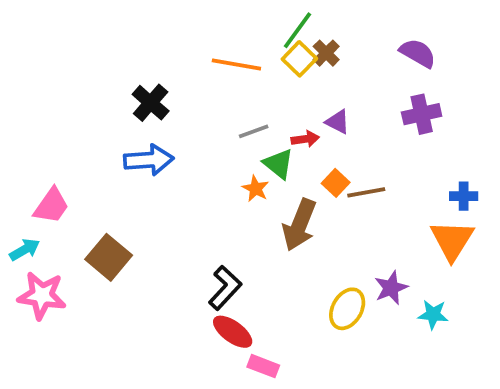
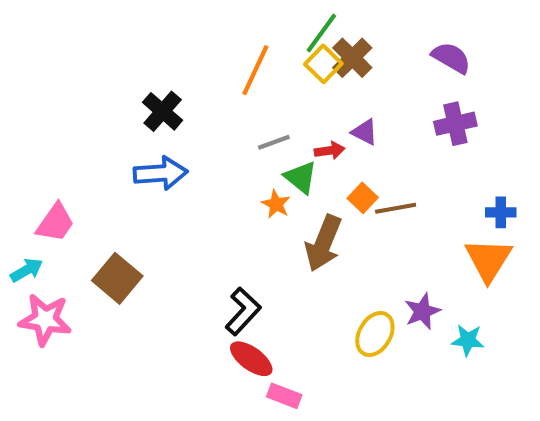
brown cross: (326, 53) -> (352, 58), size x1.4
orange line: (236, 65) -> (255, 70), turned -75

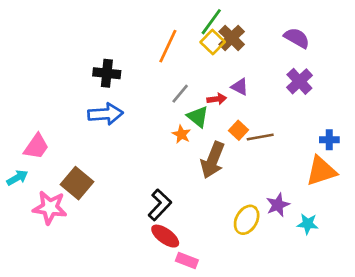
black cross: (163, 111) -> (107, 73), turned -35
purple cross: (455, 124) -> (299, 81), turned -30
gray line: (274, 142) -> (180, 94), turned -30
orange triangle: (488, 260) -> (321, 171), turned 40
pink star: (45, 320) -> (50, 208), moved

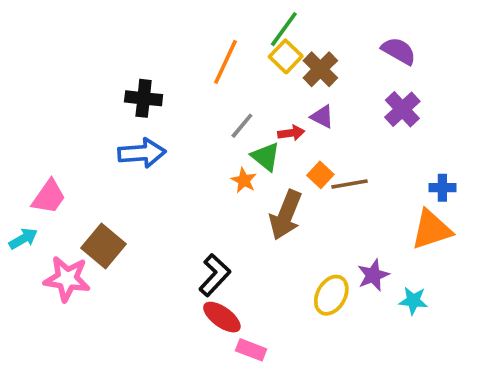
brown cross: (232, 38) -> (320, 69), moved

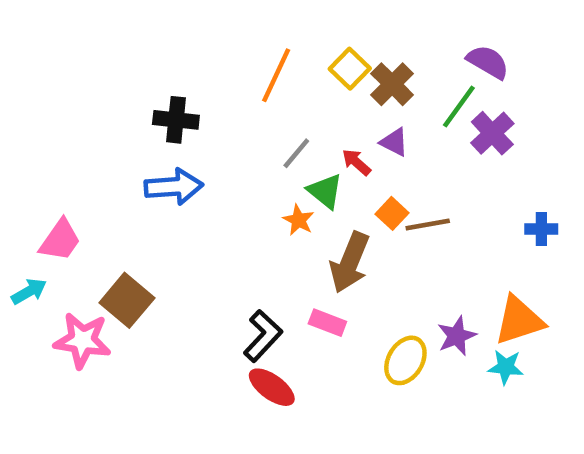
green line: (284, 29) -> (459, 106), moved
red arrow: (291, 133) -> (356, 162), turned -130
orange triangle: (432, 230) -> (519, 320), moved
pink rectangle: (251, 350) -> (327, 323), moved

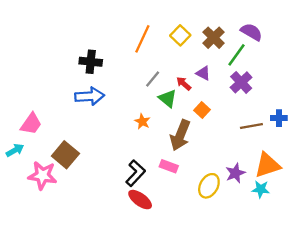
brown cross: (392, 84) -> (214, 38), moved
purple cross: (492, 133) -> (241, 82), moved
orange star: (298, 220) -> (142, 121), moved
brown line: (428, 225) -> (251, 126), moved

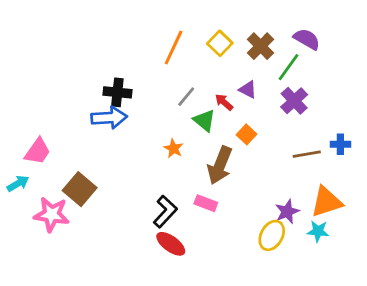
black cross: (91, 62) -> (117, 92), moved
yellow ellipse: (209, 186) -> (272, 235), moved

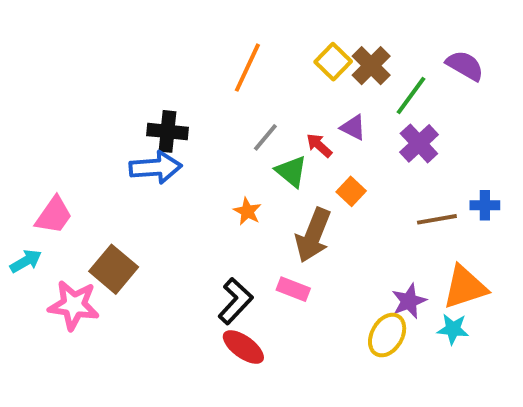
purple semicircle: (307, 39) -> (465, 66), moved
yellow square: (220, 43) -> (333, 62), moved

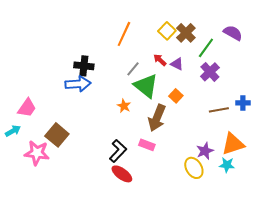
red arrow: (319, 145) -> (160, 60), moved
green triangle: (291, 171) -> (146, 86), size x1.5
yellow ellipse: (387, 335) -> (194, 168), turned -60

